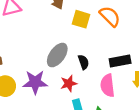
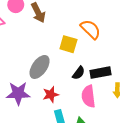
yellow square: (81, 19) -> (68, 44), moved
black semicircle: (84, 62) -> (79, 73), moved, turned 56

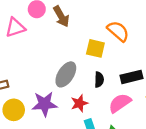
black semicircle: (79, 73) -> (99, 80), moved, turned -32
pink semicircle: (88, 96) -> (120, 103), turned 65

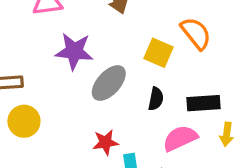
red star: (79, 103) -> (105, 142), moved
purple star: (45, 104) -> (74, 51), moved

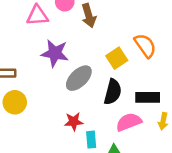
yellow square: (158, 53) -> (117, 58), turned 30
black semicircle: (156, 99) -> (113, 92), size x1.5

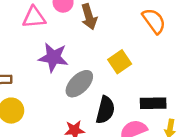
orange semicircle: (145, 46) -> (154, 21), moved
black semicircle: (113, 92) -> (105, 110), moved

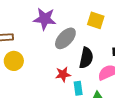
yellow square: (120, 62) -> (96, 20), turned -36

